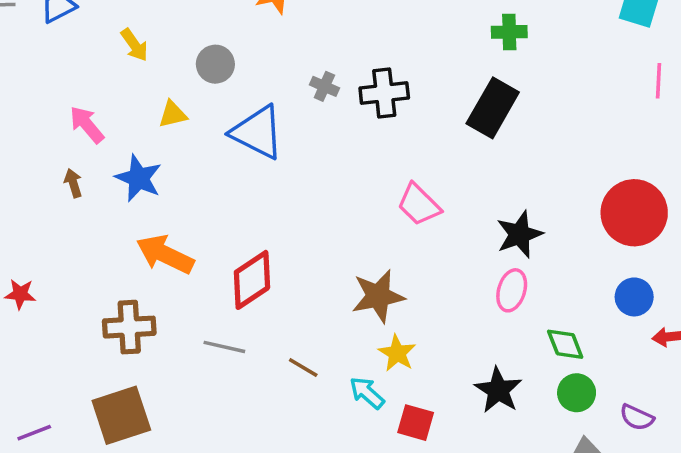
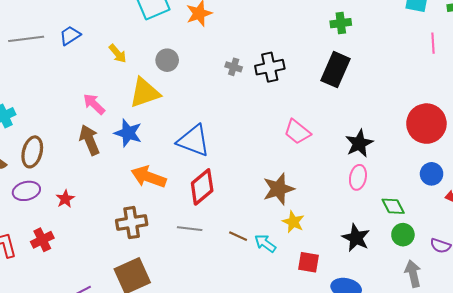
yellow triangle: (173, 114) -> (145, 93), size x1.8
blue triangle: (257, 132) -> (194, 141), moved
brown arrow: (73, 183) -> (89, 140), size x1.8
red star: (20, 294) -> (65, 199), moved, turned -30
cyan arrow: (367, 393) -> (265, 243), moved

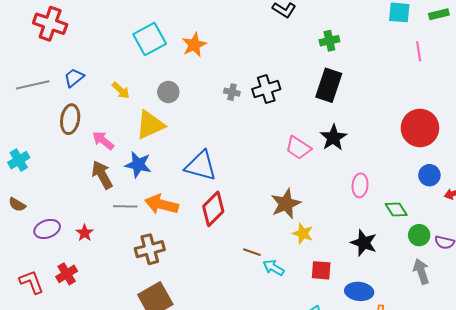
black star: (359, 143) -> (333, 138), moved
brown ellipse: (32, 152) -> (70, 119), moved
gray line: (190, 229) -> (125, 206), moved
green circle: (403, 235) -> (419, 235), moved
cyan arrow: (265, 243) -> (274, 268), moved

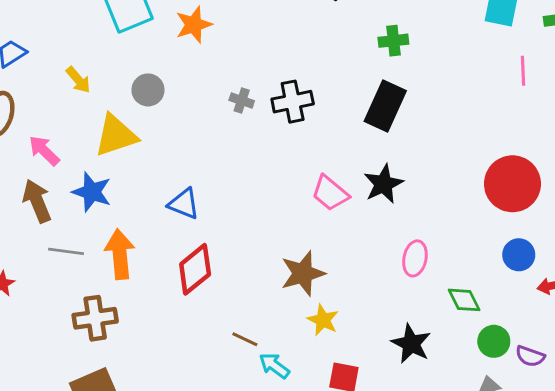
blue triangle: (201, 166) -> (184, 204), size x0.7
orange arrow: (162, 204) -> (120, 254), turned 64

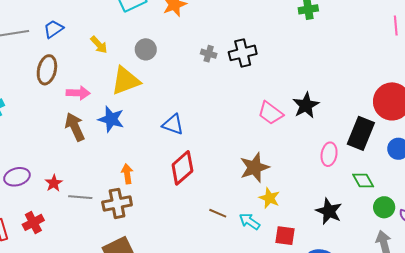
black rectangle: (385, 106) -> (361, 133), moved
pink arrow: (44, 151) -> (78, 93), turned 140
gray line: (66, 251) -> (80, 197), moved
orange arrow: (120, 254) -> (127, 174), moved, size x0.6
cyan arrow: (274, 366) -> (250, 221), moved

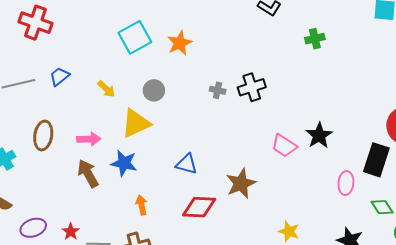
brown ellipse: (47, 70) -> (43, 136), moved
brown star: (254, 167) -> (241, 184), moved
red diamond: (182, 168) -> (199, 207), turned 48
orange arrow: (127, 174) -> (142, 205), moved

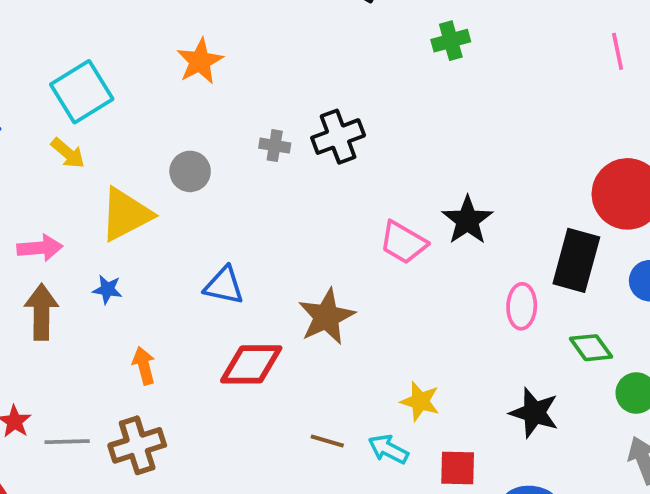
cyan square: (135, 37) -> (82, 92), moved
gray circle: (154, 90) -> (190, 171), moved
blue star: (124, 163) -> (107, 289), size x0.6
brown arrow: (88, 173) -> (41, 312), turned 32

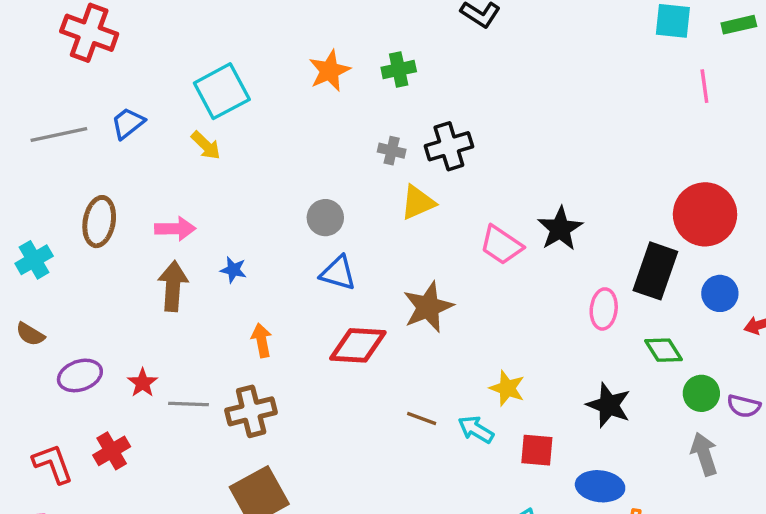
green cross: (451, 41) -> (399, 69), moved
gray circle: (190, 171) -> (325, 218), moved
yellow triangle: (126, 214) -> (418, 202), moved, size x0.7

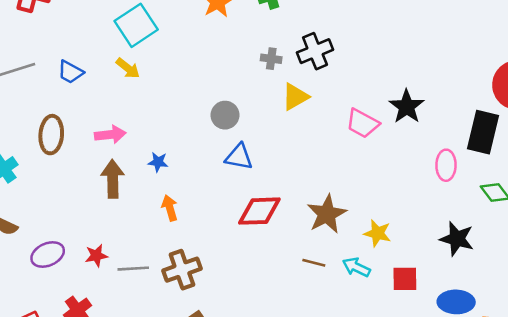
blue trapezoid: (128, 123) -> (70, 72), moved, turned -108
brown star: (428, 307) -> (327, 214), moved
orange arrow: (262, 340) -> (170, 208), moved
red star: (143, 383) -> (96, 256), turned 30

